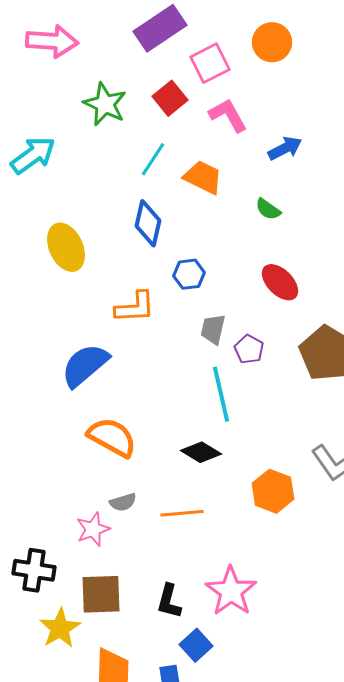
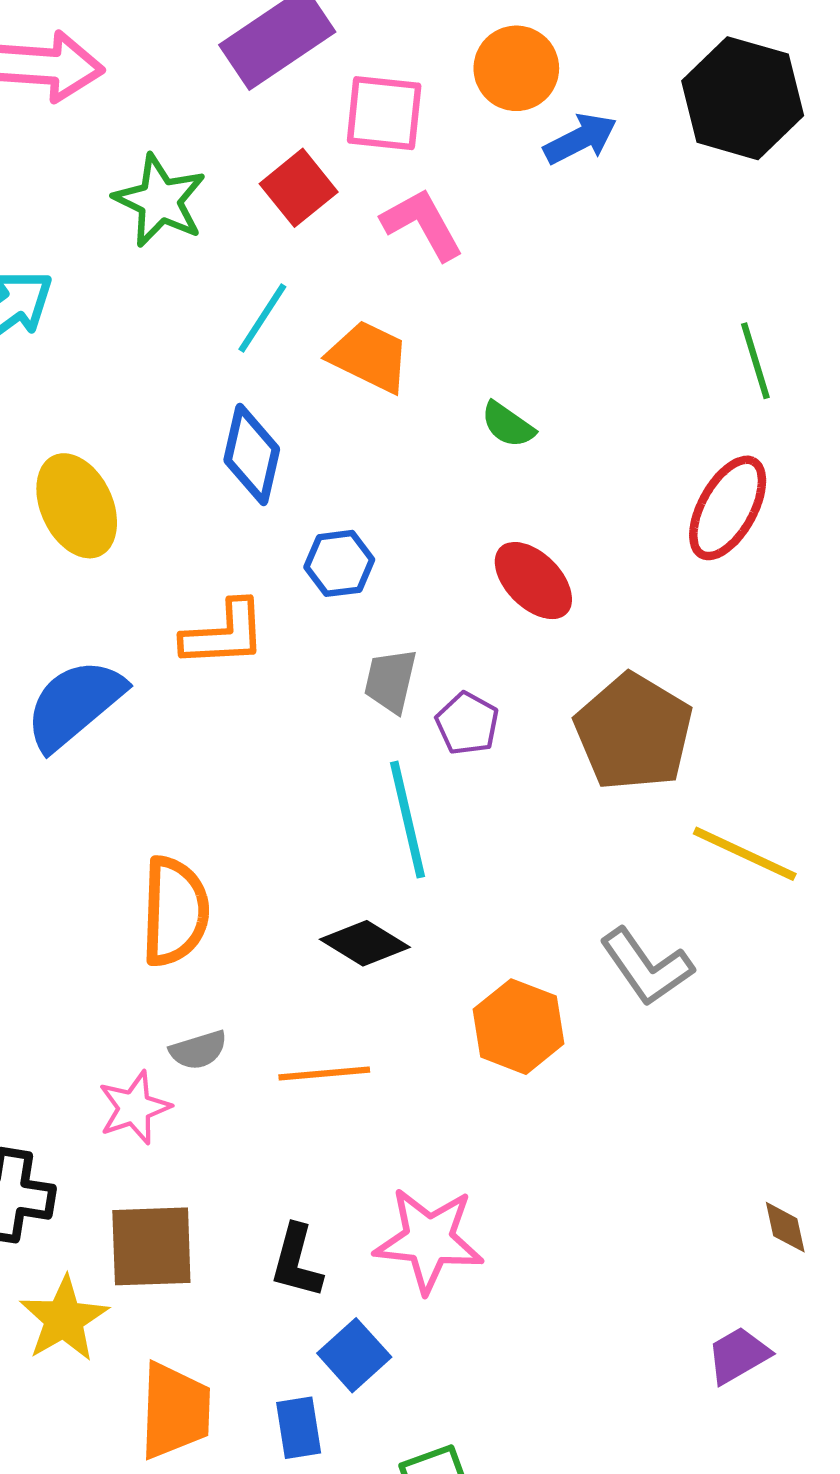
pink square: (210, 63) -> (384, 113), turned 33
blue arrow: (285, 148) -> (580, 139), moved
blue semicircle: (85, 365) -> (75, 704), moved
orange semicircle: (112, 437) -> (175, 911), turned 63
pink star: (231, 591) -> (429, 1240), turned -30

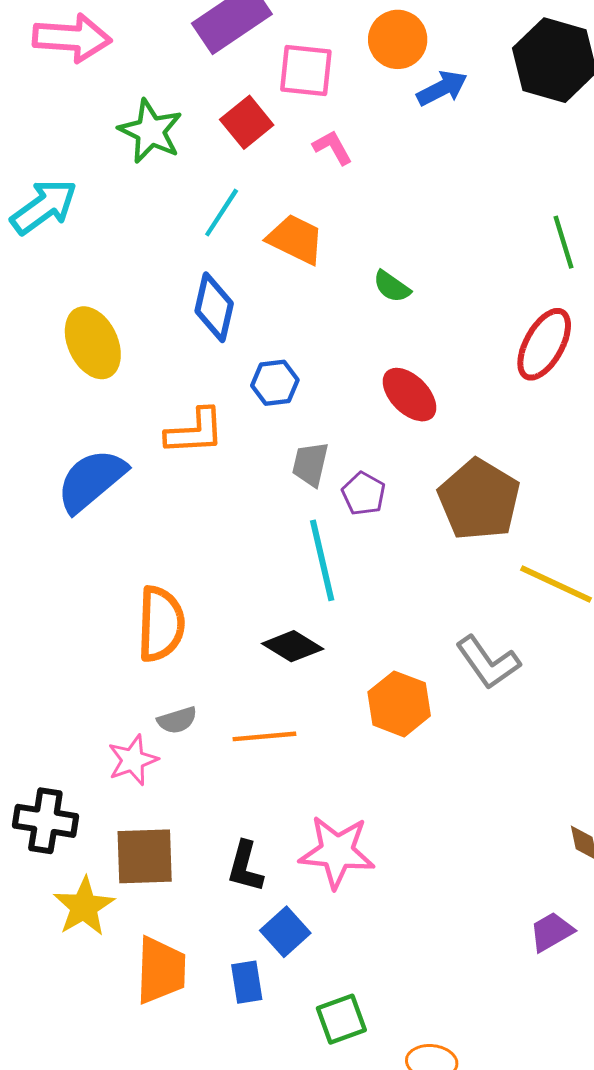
pink L-shape: (422, 224) -> (333, 147), size x0.7

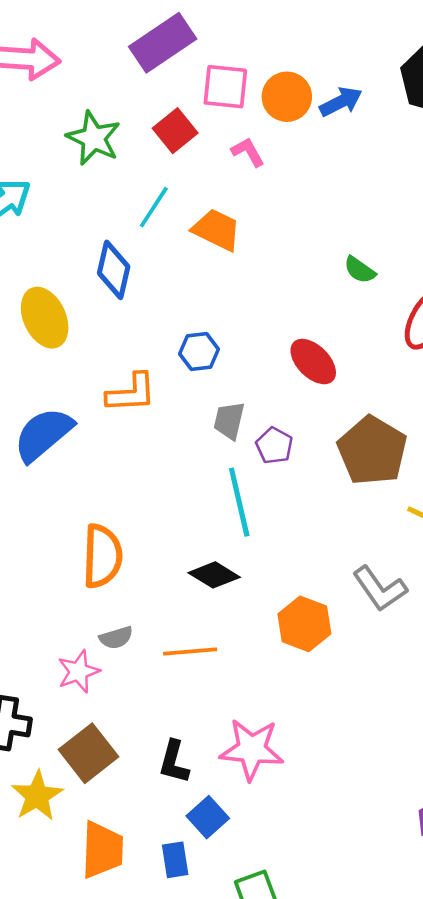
orange circle: (398, 39) -> (287, 97), moved
green semicircle: (392, 287) -> (360, 270), moved
blue diamond: (214, 307) -> (114, 270), moved
brown square: (145, 856) -> (89, 753), turned -36

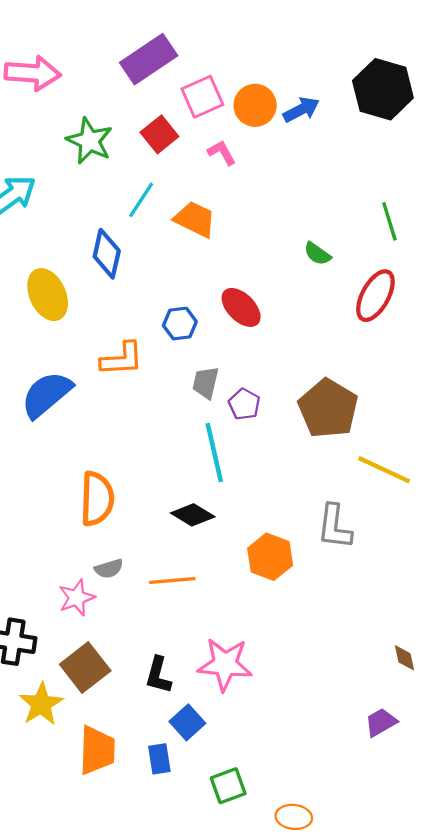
pink square: (225, 87) -> (202, 97), turned -30
red ellipse: (313, 362) -> (241, 307), moved
gray L-shape: (380, 589) -> (335, 527), turned 42

